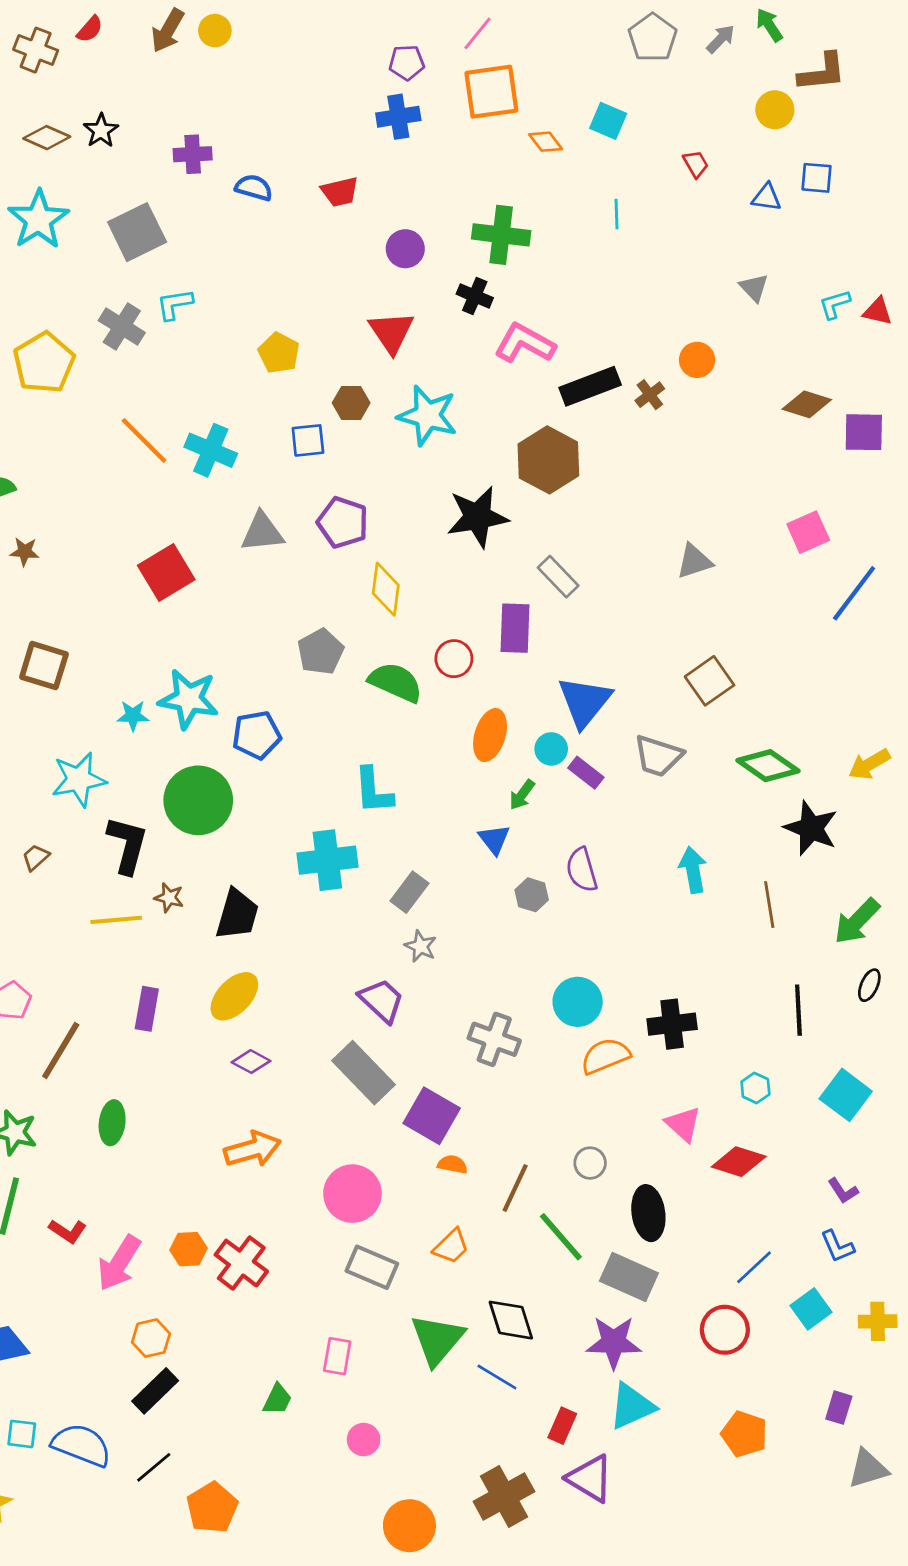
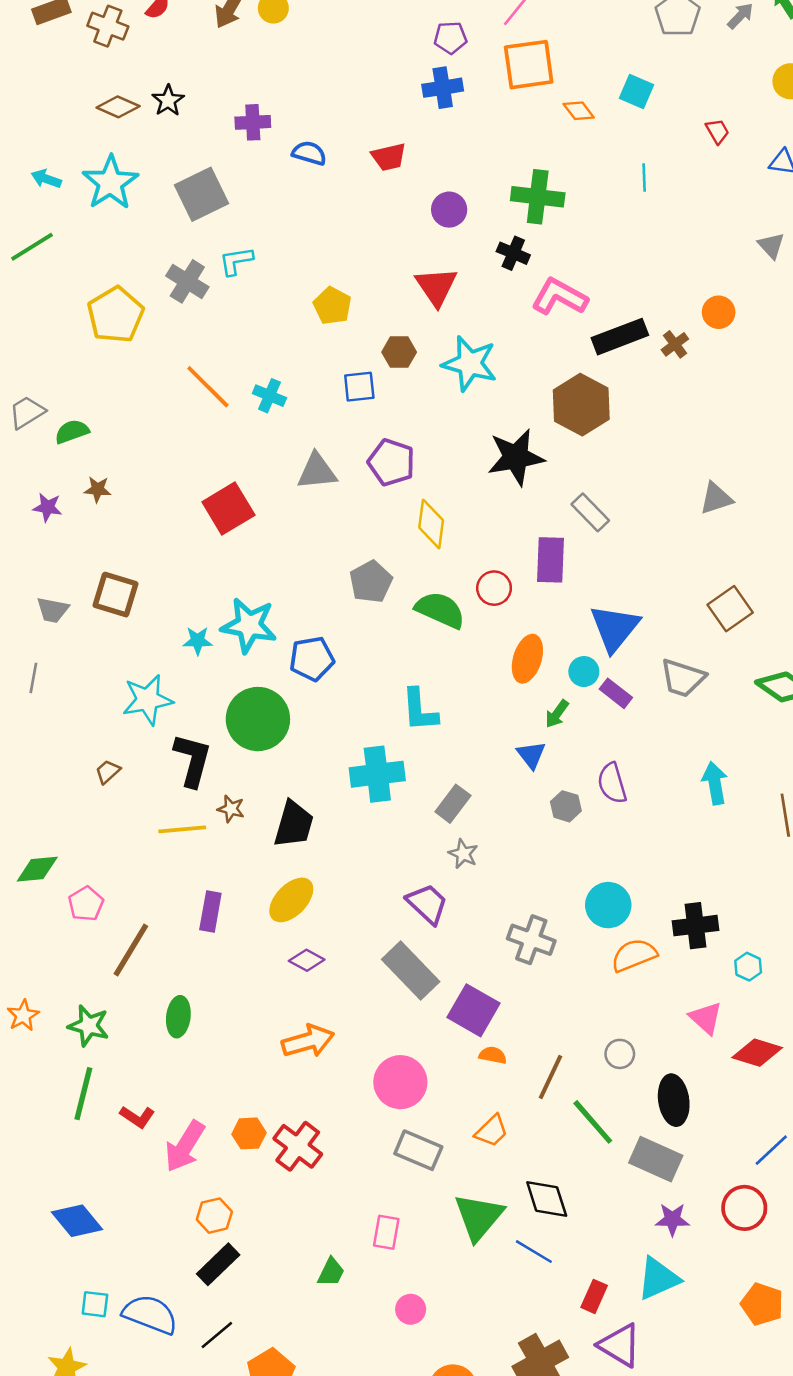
cyan cross: (211, 450) -> (269, 396), size x0.7
cyan hexagon: (755, 1088) -> (748, 967), moved
purple star: (614, 1342) -> (672, 1219), moved, size x0.7

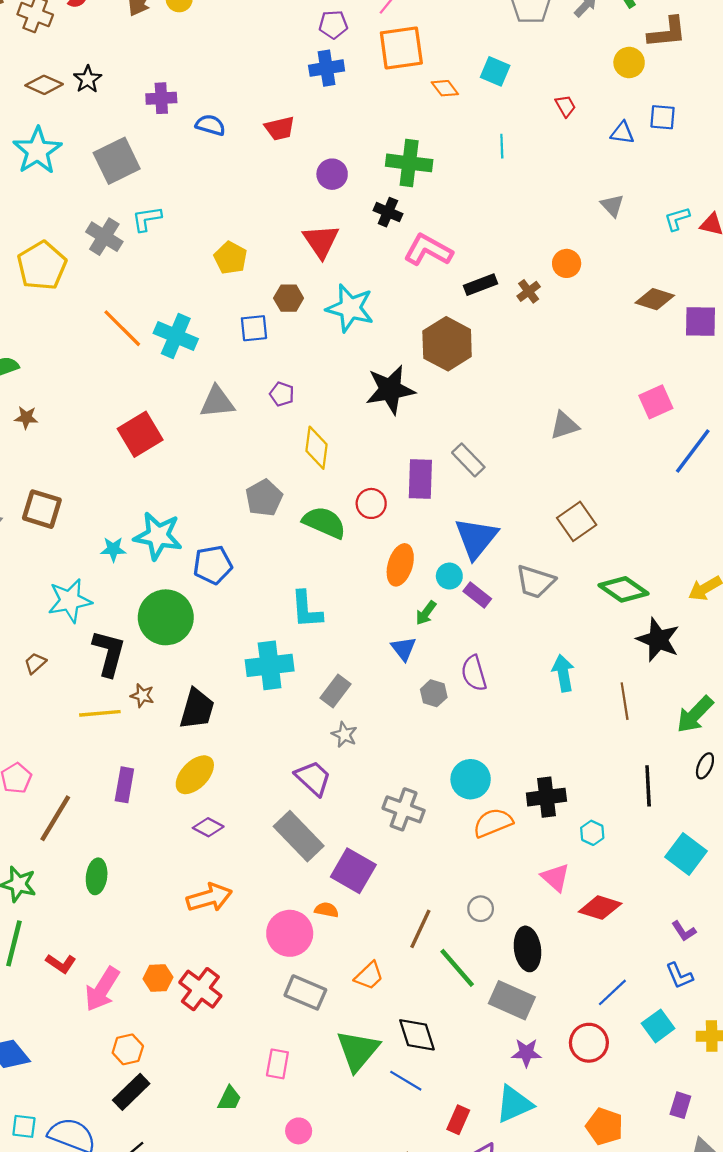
black rectangle: (620, 337) -> (481, 285), size x0.7
cyan cross: (269, 396) -> (176, 336), size x1.5
purple pentagon: (391, 462) -> (282, 394), size x0.6
gray rectangle: (590, 512) -> (468, 460), moved
orange semicircle: (493, 1055) -> (327, 910), moved

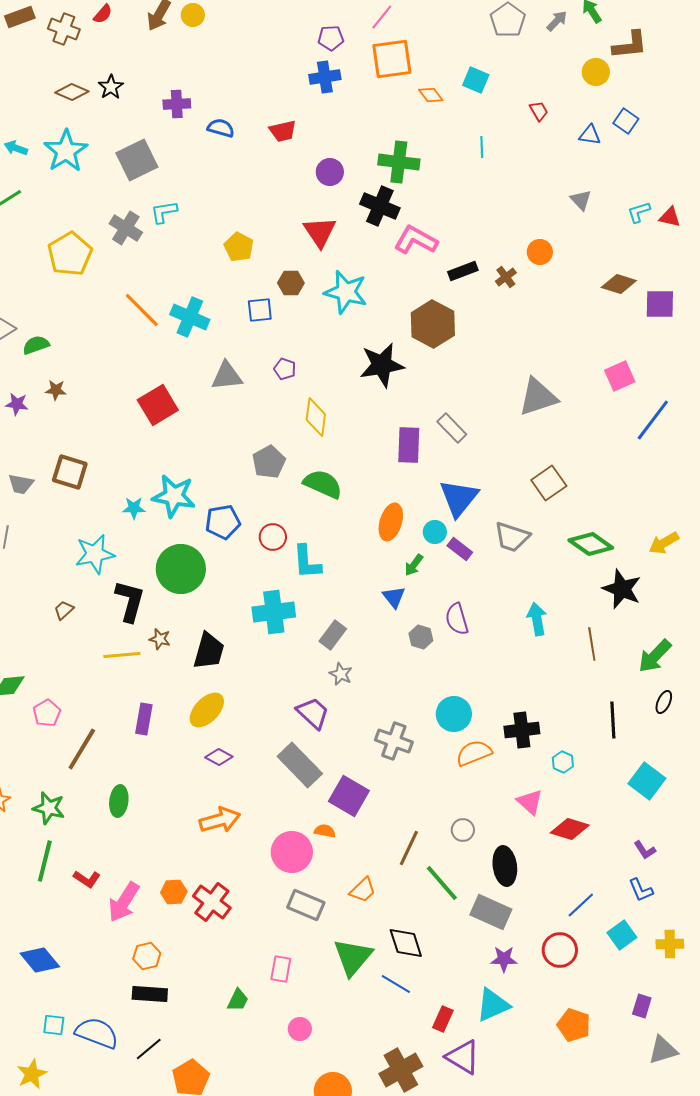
blue square: (663, 117) -> (626, 121), turned 30
black cross: (388, 212) -> (380, 206), size x1.5
gray triangle: (564, 425) -> (538, 397), size x1.5
red circle: (371, 503) -> (273, 537), moved
black rectangle: (131, 1092) -> (150, 994), turned 48

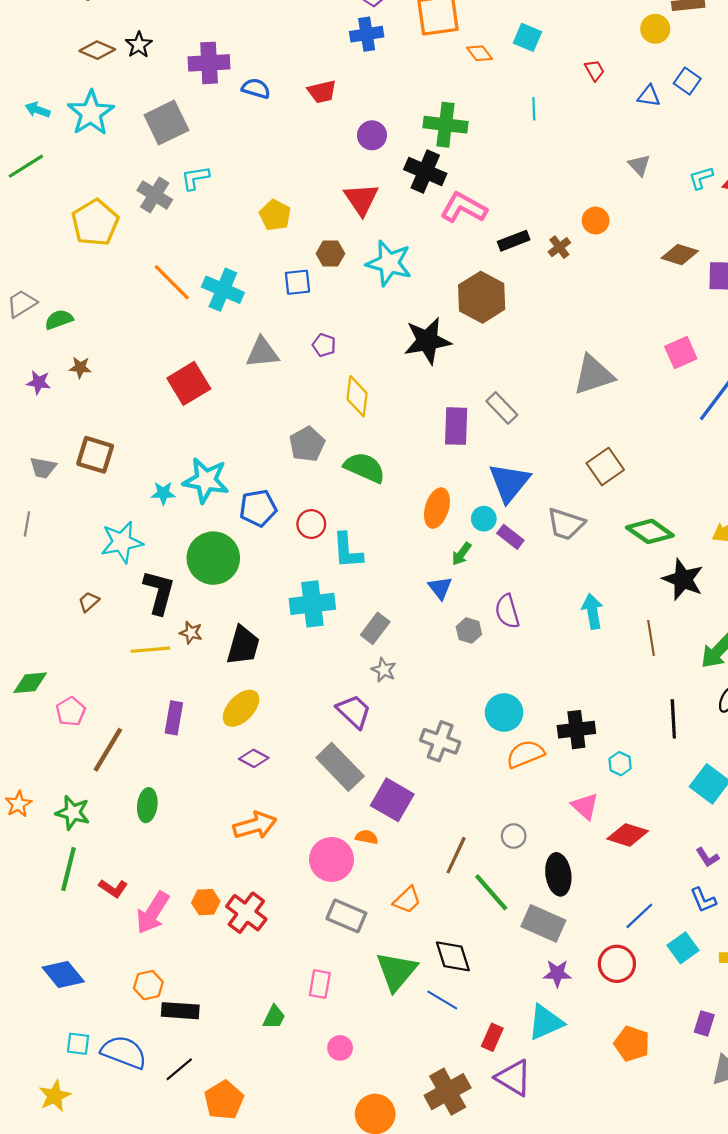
purple cross: (177, 104) -> (209, 63), size x1.4
orange hexagon: (147, 956) -> (148, 985), moved

